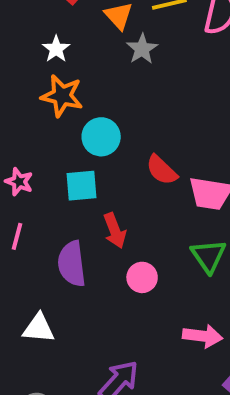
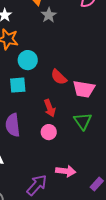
red arrow: (115, 231) -> (50, 108), moved
pink arrow: (203, 336) -> (66, 171), moved

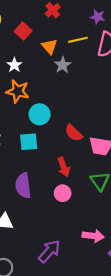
pink arrow: (66, 171) -> (93, 236), moved

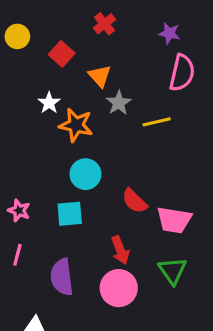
yellow line: (78, 40) -> (157, 122), moved
orange star: (18, 91) -> (76, 125), moved
pink circle: (63, 193) -> (119, 288), size x1.5

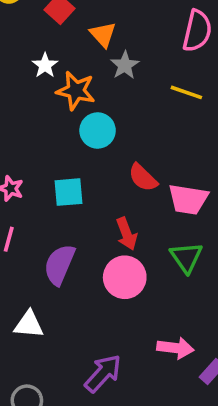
yellow line: (157, 122) -> (186, 92), moved, turned 32
cyan circle: (85, 174) -> (98, 131), moved
purple semicircle: (62, 277) -> (59, 265), turned 30

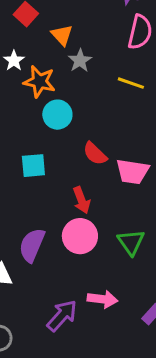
green triangle: (186, 257) -> (131, 242), moved
purple semicircle: (59, 265) -> (32, 245), moved
pink arrow: (175, 348) -> (102, 299), moved

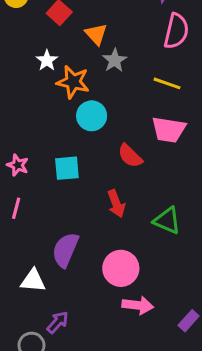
pink trapezoid: (132, 172) -> (169, 130), moved
pink circle: (80, 236) -> (121, 268), moved
green triangle: (131, 242) -> (167, 221), moved, turned -32
purple arrow: (62, 316) -> (58, 322), moved, size x0.7

